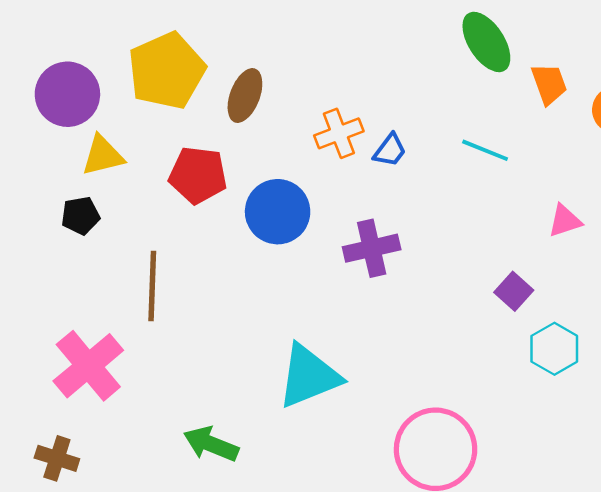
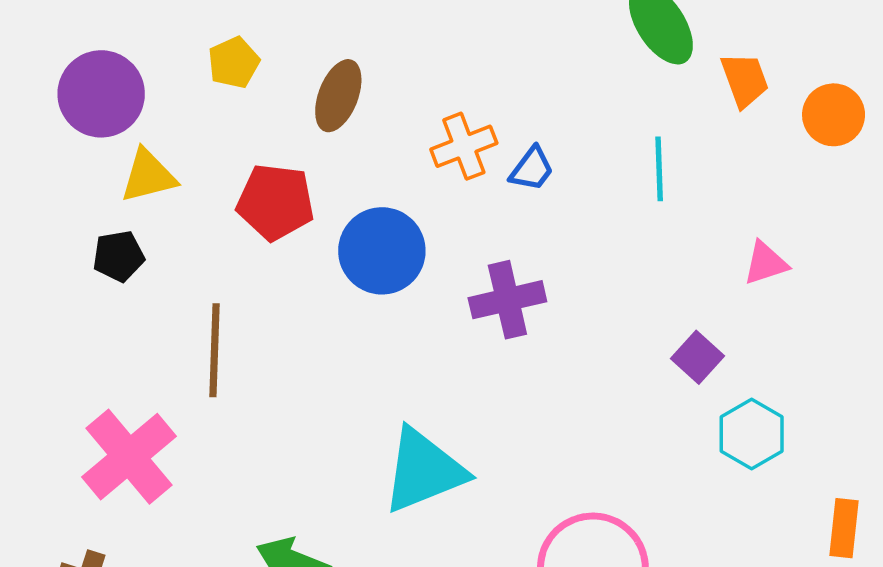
yellow pentagon: (167, 71) -> (234, 63), size x0.5
cyan line: (485, 150) -> (659, 169), turned 66

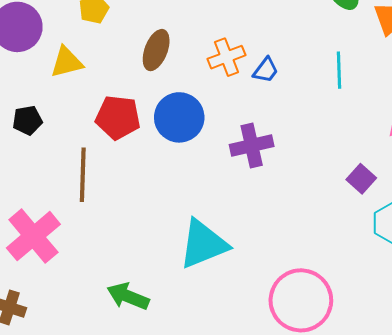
brown ellipse: (338, 96) -> (156, 50), moved
yellow triangle: (148, 176) -> (67, 62), moved
red pentagon: (276, 202) -> (118, 117), moved

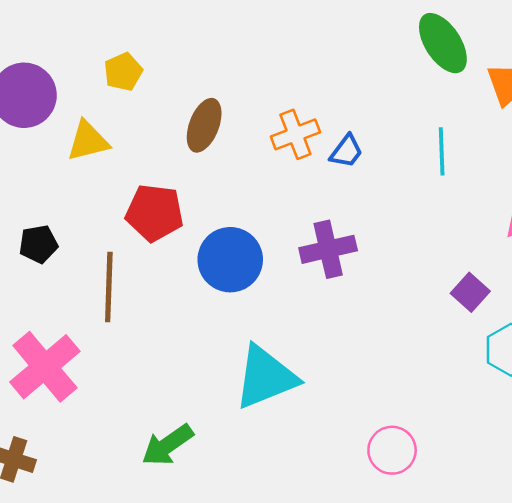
blue circle: (179, 117) -> (230, 260), moved
black pentagon: (27, 120) -> (38, 244), moved
green arrow: (128, 296) -> (168, 445), turned -57
pink circle: (301, 300) -> (392, 450), size x0.6

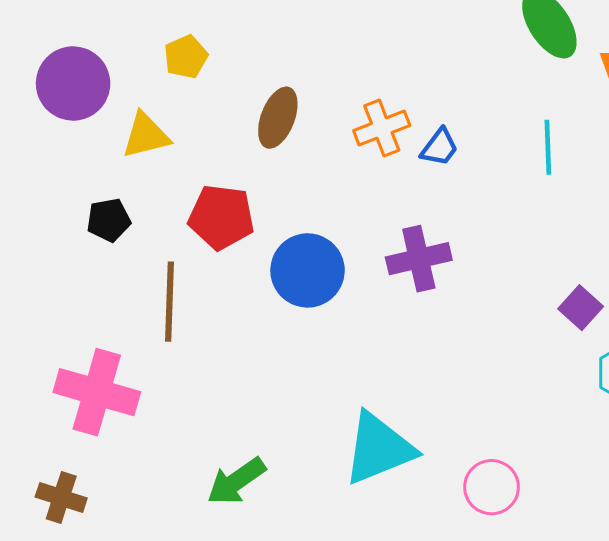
black pentagon: (38, 244) -> (109, 220), moved
pink cross: (45, 367) -> (97, 392), turned -34
cyan triangle: (265, 377) -> (379, 449), moved

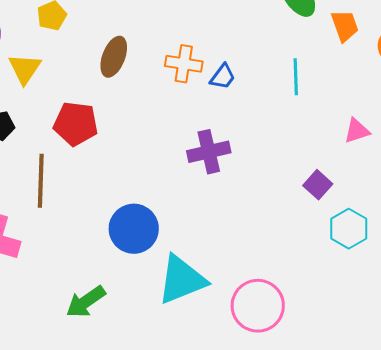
orange cross: (382, 128) -> (184, 64), turned 30
yellow triangle: (146, 135) -> (25, 69), turned -42
blue circle: (308, 270) -> (134, 229), moved
pink circle: (492, 487) -> (258, 306), size x1.4

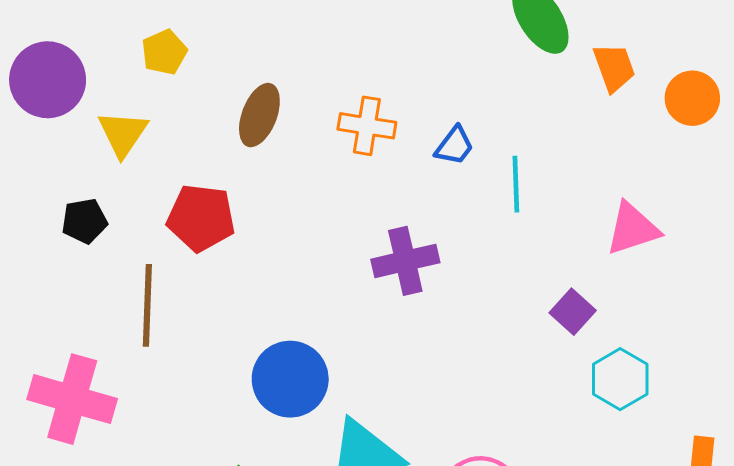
blue trapezoid: (223, 77) -> (454, 146), moved
cyan line: (296, 77) -> (516, 184), moved
pink triangle: (357, 131) -> (632, 229), size x1.4

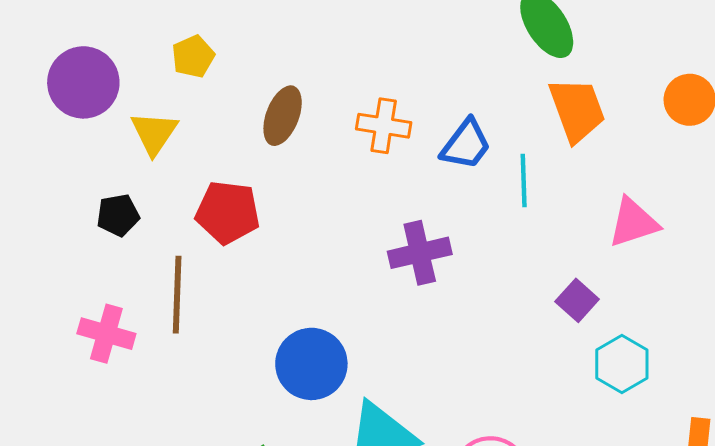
orange trapezoid: (614, 67) -> (577, 110), moved, size x1.4
blue trapezoid: (454, 146) -> (466, 145), size x1.4
pink cross: (72, 399) -> (106, 334), moved, size x0.7

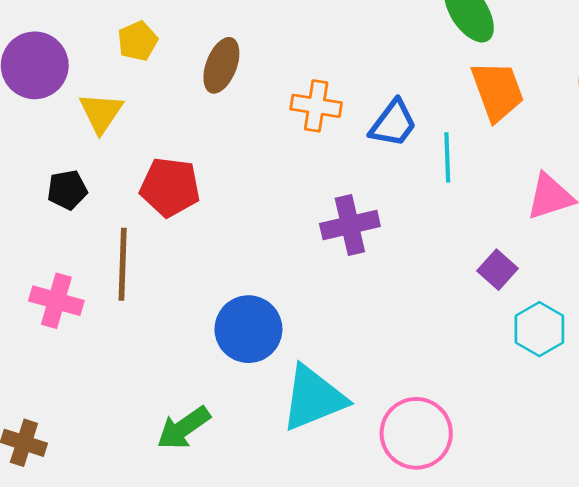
brown ellipse: (283, 116) -> (221, 65), moved

